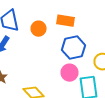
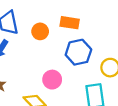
pink circle: (70, 73) -> (52, 80), moved

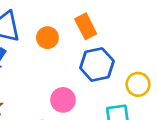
orange rectangle: (70, 23) -> (86, 26), turned 54

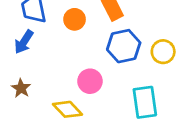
yellow circle: (138, 84) -> (163, 52), moved

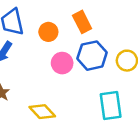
pink circle: (90, 81) -> (62, 63), moved

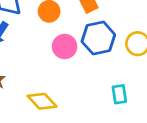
cyan rectangle: (111, 105) -> (119, 94), size x0.6

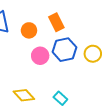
cyan rectangle: (119, 94) -> (60, 98), moved, turned -40

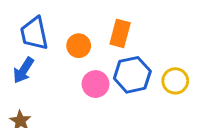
orange rectangle: (56, 22) -> (120, 33), turned 42

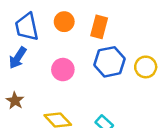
orange circle: (79, 46) -> (64, 22), moved
pink circle: (96, 84) -> (63, 70), moved

